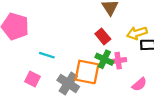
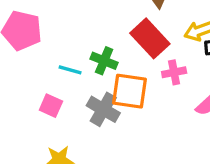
red rectangle: (103, 36) -> (150, 38), size x1.6
green cross: (104, 59) -> (104, 61), moved

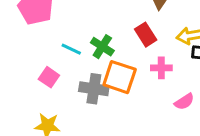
red rectangle: (150, 38) -> (146, 35), size x0.7
gray cross: (103, 109) -> (94, 89), turned -32

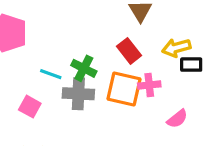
orange square: (120, 77) -> (124, 89), moved
gray cross: (94, 89) -> (78, 94), moved

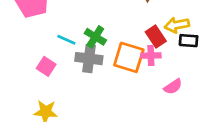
red rectangle: (129, 51) -> (156, 37), moved

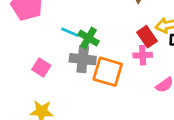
cyan line: (66, 40) -> (70, 32), moved
orange square: (129, 57) -> (108, 72), moved

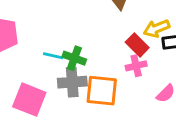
pink square: (41, 68) -> (29, 100), size x1.6

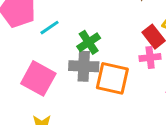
cyan line: (53, 56) -> (50, 28), moved, turned -54
green cross: (74, 58) -> (89, 42), turned 30

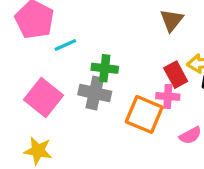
green cross: (89, 42) -> (105, 68), turned 30
orange square: (112, 78) -> (144, 114), moved

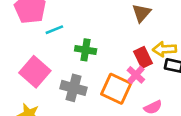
gray cross: (95, 93) -> (73, 88), moved
pink cross: (168, 96) -> (136, 75), turned 36

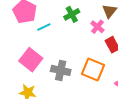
green cross: (86, 50) -> (72, 14), moved, turned -35
pink cross: (136, 75) -> (97, 27), moved

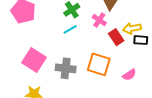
cyan line: (44, 27) -> (70, 29), moved

